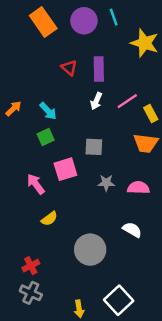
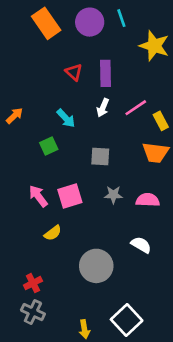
cyan arrow: (48, 111) -> (66, 118), moved
pink square: (65, 169) -> (70, 196), moved

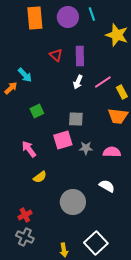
orange rectangle: (46, 23) -> (35, 18), turned 30
cyan arrow: (66, 118) -> (25, 75), moved
pink square: (70, 196) -> (63, 140), moved

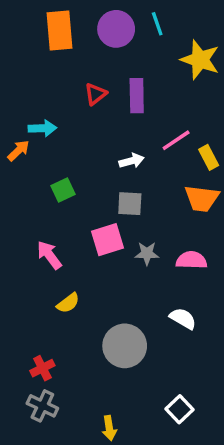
red triangle: (56, 55) -> (96, 94), turned 40
cyan arrow: (25, 75) -> (42, 128), turned -49
white arrow: (78, 82) -> (132, 161), moved, turned -128
white square: (96, 243) -> (179, 409), moved, size x0.7

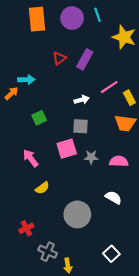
purple rectangle: (137, 96) -> (85, 59), turned 30
gray cross: (42, 406) -> (48, 252), moved

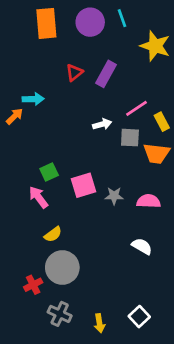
green square: (39, 118) -> (49, 172), moved
gray square: (81, 126) -> (130, 138), moved
gray circle: (77, 214) -> (62, 268), moved
yellow arrow: (68, 265) -> (99, 323), moved

